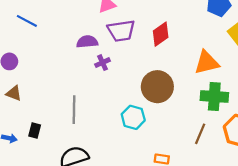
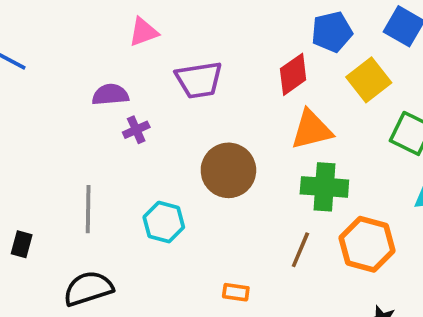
purple trapezoid: (121, 31) -> (199, 80), moved
red diamond: (161, 34) -> (293, 74), moved
cyan hexagon: (133, 117) -> (164, 222), moved

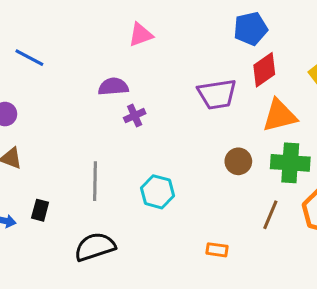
blue pentagon: (332, 32) -> (251, 29), moved
purple trapezoid: (199, 80) -> (217, 94), moved
brown circle: (228, 170) -> (238, 161), moved, size x0.6

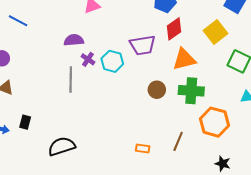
purple cross: (135, 116) -> (88, 59), turned -32
gray line: (95, 181) -> (71, 80), moved
cyan hexagon: (157, 192) -> (112, 61), moved
brown line: (270, 215) -> (178, 141), moved

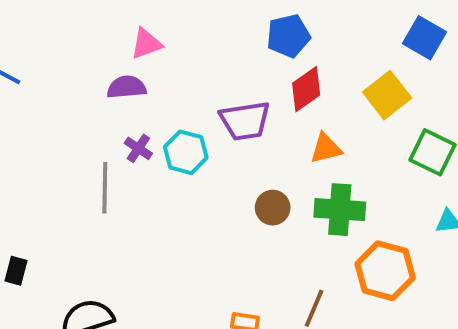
purple semicircle: (74, 40) -> (127, 87), moved
orange triangle: (184, 59) -> (326, 148), size x0.7

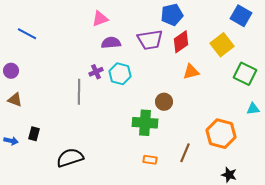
purple semicircle: (127, 87) -> (111, 43), moved
purple trapezoid: (245, 121) -> (150, 40), moved
purple cross: (138, 148) -> (96, 72), turned 32
green cross: (340, 210) -> (145, 123), moved

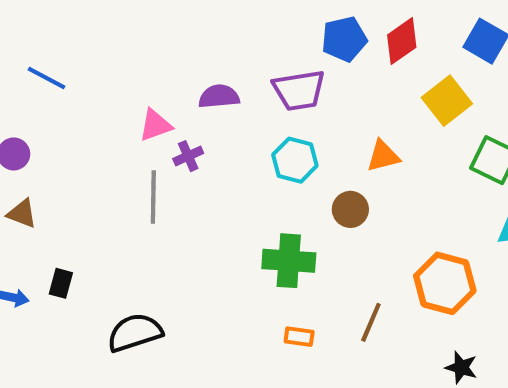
pink triangle: (100, 19) -> (155, 125), moved
red diamond: (181, 42) -> (402, 41), moved
cyan hexagon: (120, 74) -> (295, 160), moved
brown circle: (164, 102) -> (350, 209), moved

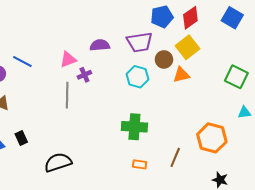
blue line: (47, 78) -> (22, 62), moved
yellow square: (447, 101) -> (187, 47), moved
brown circle: (350, 209) -> (164, 59), moved
black rectangle: (61, 283) -> (21, 138), turned -40

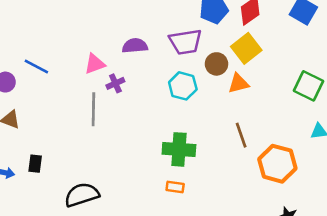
black rectangle: (21, 138) -> (35, 164), turned 32
brown line: (175, 157) -> (241, 135), moved, turned -42
orange rectangle: (140, 164) -> (175, 187), moved

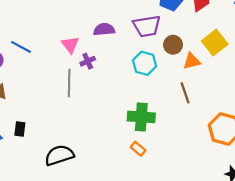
yellow square: (246, 48) -> (215, 43), moved
pink triangle: (95, 64) -> (70, 45), turned -48
brown line: (241, 135) -> (185, 93), moved
orange rectangle: (175, 187) -> (138, 149), turned 32

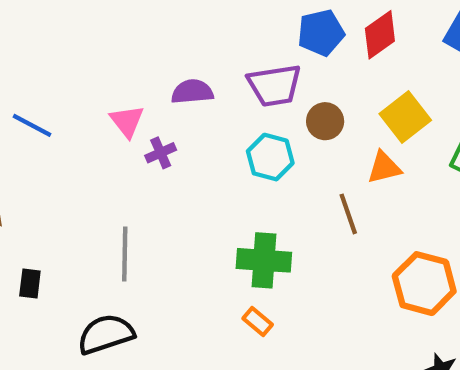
orange triangle: (192, 61) -> (384, 168), moved
gray line: (69, 83) -> (125, 254), moved

